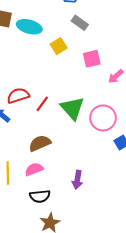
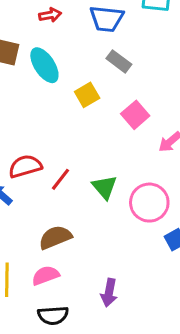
cyan ellipse: (29, 27) -> (44, 65), turned 40
pink square: (92, 59) -> (135, 115), turned -30
green triangle: (72, 108) -> (105, 187), size x0.7

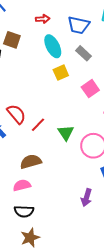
cyan ellipse: (44, 65) -> (53, 46), moved
red semicircle: (25, 166) -> (16, 114), turned 60
purple arrow: (109, 293) -> (86, 198), moved

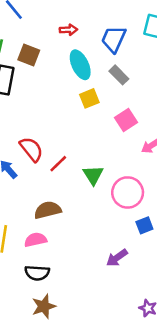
blue trapezoid: (79, 25) -> (114, 39), turned 100
purple arrow: (86, 198) -> (117, 258), turned 36

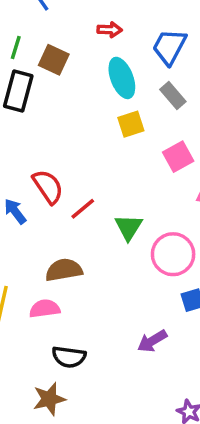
black semicircle: (37, 273) -> (69, 357), moved

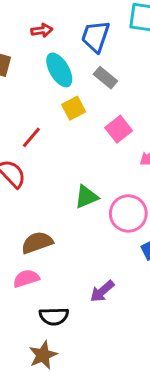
red line: (83, 209) -> (31, 137), moved
green triangle: (128, 227) -> (86, 197), turned 45
purple arrow: (152, 341) -> (102, 291), moved

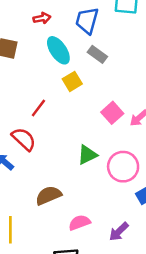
pink square: (119, 129) -> (112, 113), moved
pink semicircle: (26, 278) -> (79, 223), moved
purple arrow: (102, 291) -> (119, 232), moved

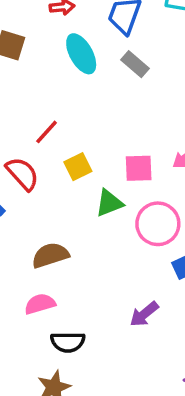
yellow square: (72, 81) -> (78, 167), moved
pink square: (112, 113) -> (139, 168), moved, turned 35
pink semicircle: (79, 223) -> (40, 304), moved

